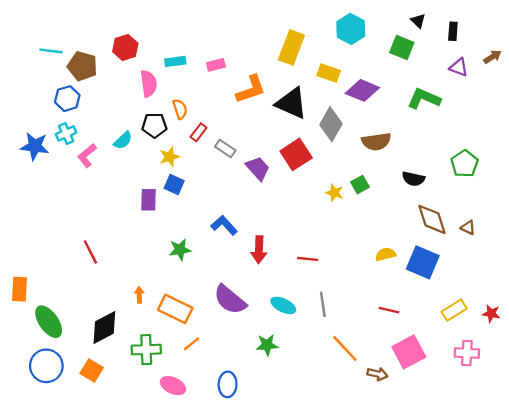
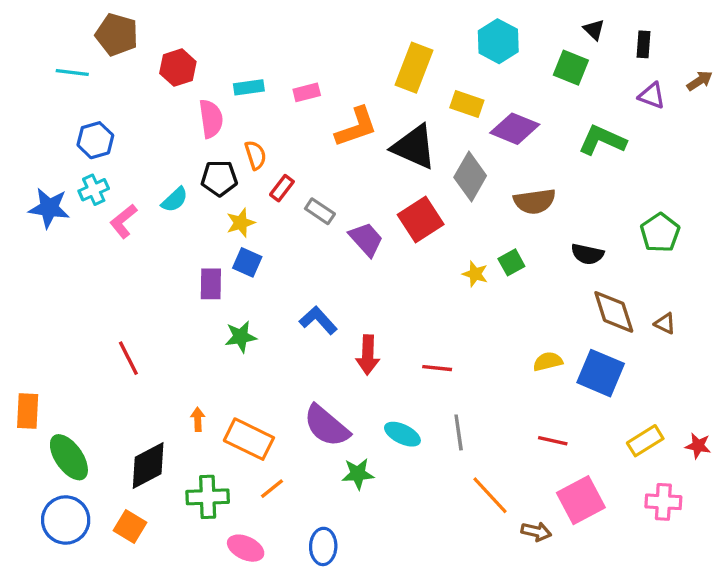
brown pentagon: (82, 66) -> (117, 35), moved
green star: (180, 250) -> (241, 337), moved
green star: (267, 345) -> (358, 474), moved

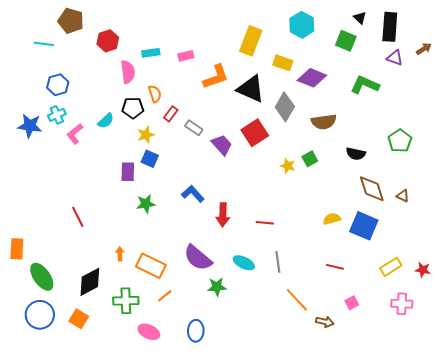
black rectangle: (644, 44) -> (390, 27), size x1.8
pink square: (581, 500) -> (352, 303), size x0.5

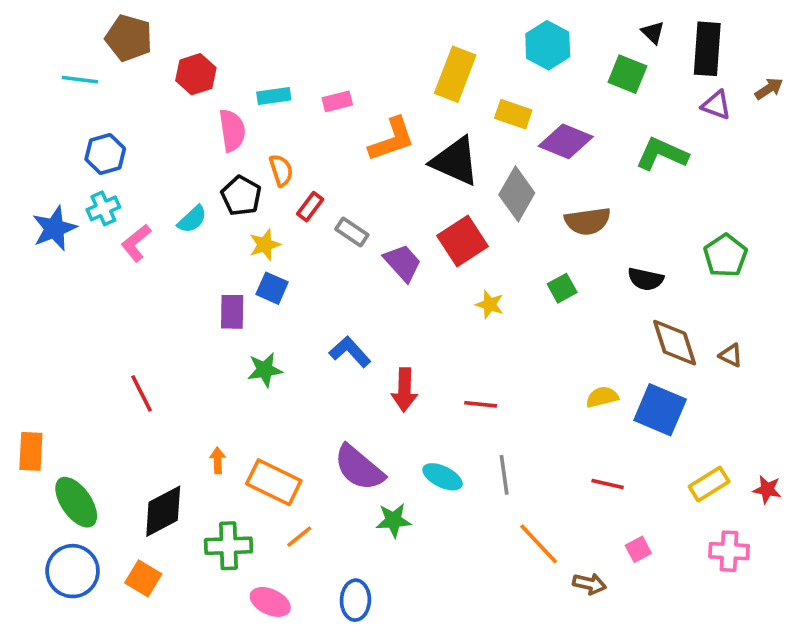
black pentagon: (133, 108) -> (241, 196), turned 30
blue star: (30, 126) -> (54, 228), turned -30
yellow star: (288, 166) -> (490, 305), moved

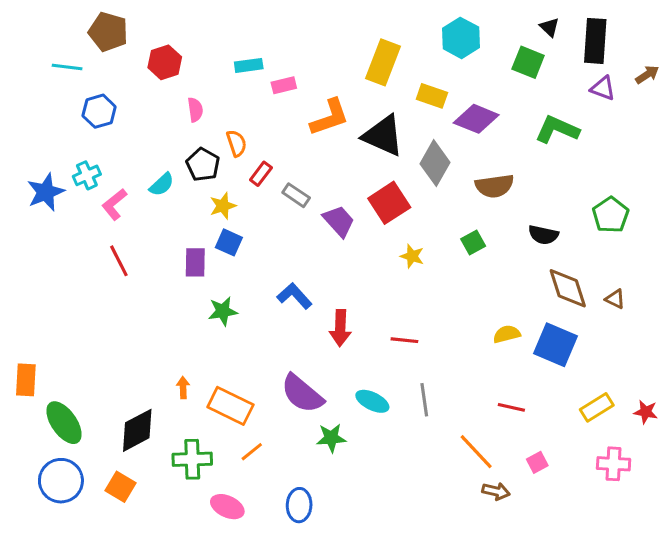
cyan rectangle: (274, 96) -> (249, 65), moved
pink semicircle: (232, 130) -> (195, 110), size x0.7
blue hexagon: (105, 154) -> (99, 111), moved
red line: (141, 393) -> (119, 261), moved
orange line: (539, 544) -> (476, 452), moved

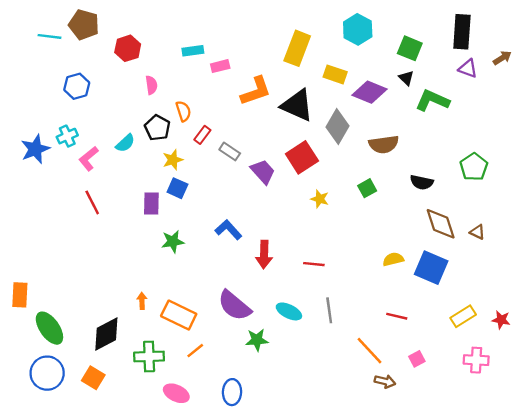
black triangle: (549, 27) -> (406, 78), moved
cyan line: (67, 67) -> (49, 36), moved

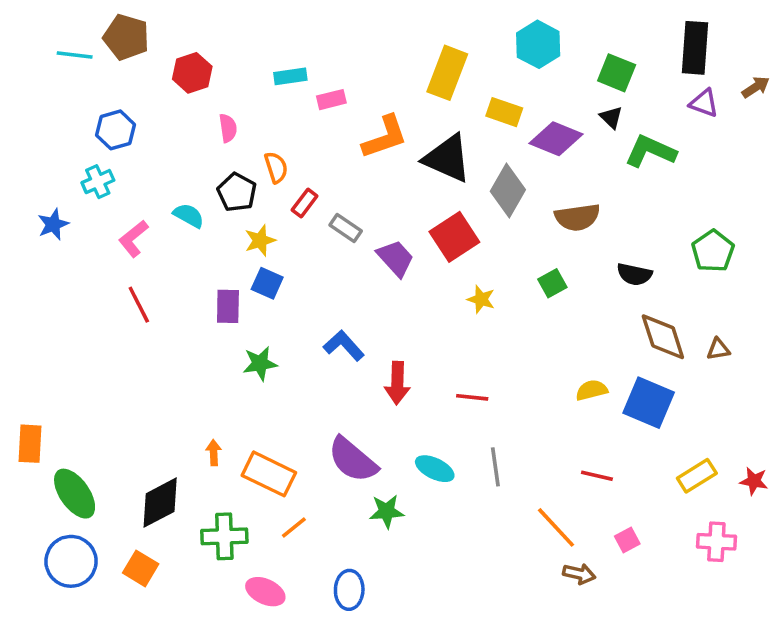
cyan cross: (67, 136) -> (98, 182), moved
cyan semicircle: (125, 143) -> (189, 215), turned -108
blue star: (35, 149) -> (53, 224), size x0.7
brown triangle: (477, 232) -> (718, 349), turned -35

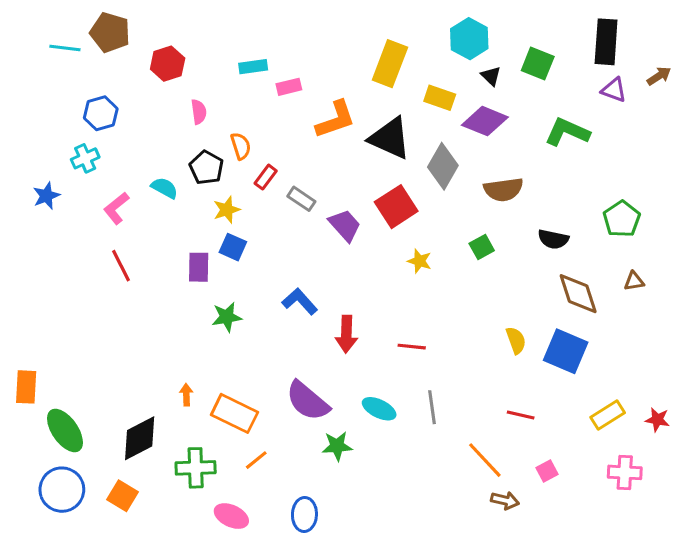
black triangle: (611, 117) -> (491, 76), moved
brown triangle: (718, 349) -> (634, 281), moved
yellow semicircle: (592, 390) -> (516, 340), turned 84

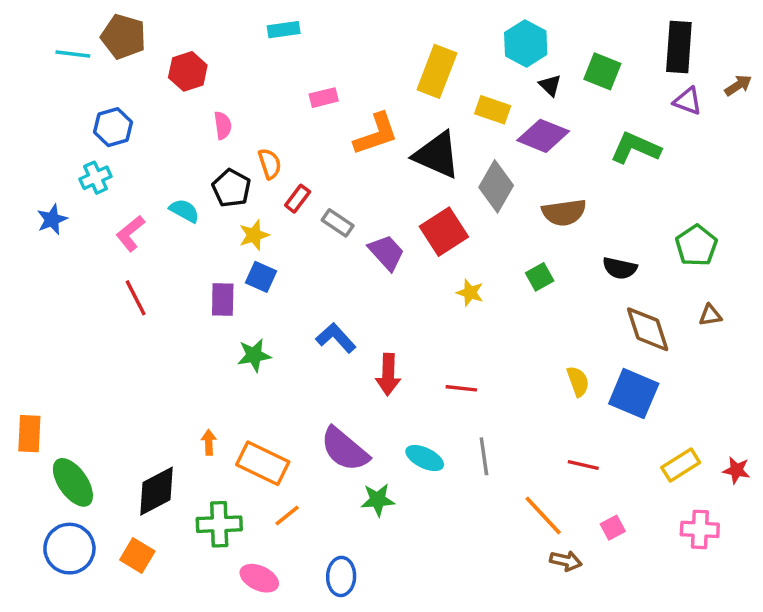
cyan rectangle: (253, 67) -> (284, 30), moved

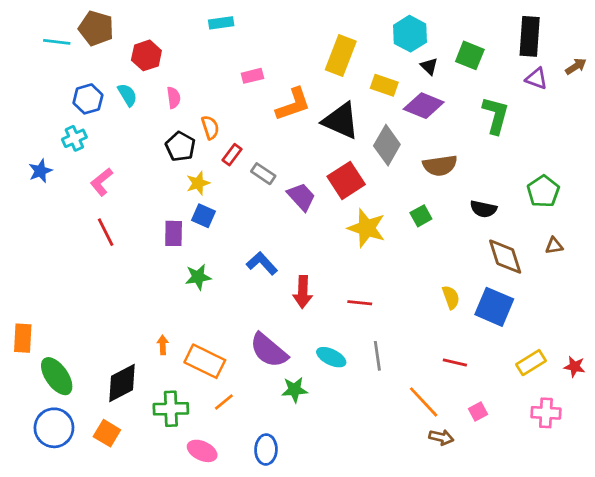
green L-shape: (635, 148) -> (496, 115), turned 81
cyan semicircle: (184, 211) -> (127, 95), moved, turned 30
yellow star: (470, 293) -> (367, 228), size x1.8

